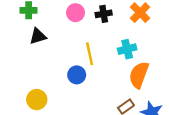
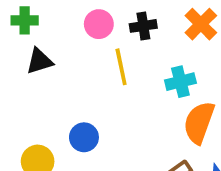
yellow line: (90, 54) -> (121, 67), moved
blue circle: (77, 75) -> (84, 137), moved

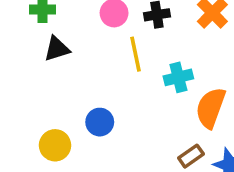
cyan cross: (180, 82) -> (178, 77), moved

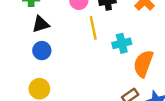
blue circle: (100, 122) -> (42, 51), moved

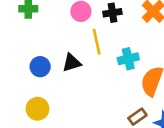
black triangle: (41, 24) -> (72, 63), moved

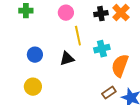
black cross: (112, 13) -> (101, 14), moved
black triangle: (72, 63) -> (67, 59), moved

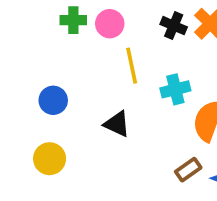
green cross: (26, 11) -> (73, 20), moved
black cross: (101, 14) -> (174, 26), turned 32
black triangle: (67, 59) -> (117, 124), moved, turned 42

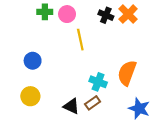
cyan cross: (175, 89) -> (98, 82), moved, turned 35
black triangle: (117, 124) -> (71, 106), moved
brown rectangle: (188, 170) -> (93, 103), moved

